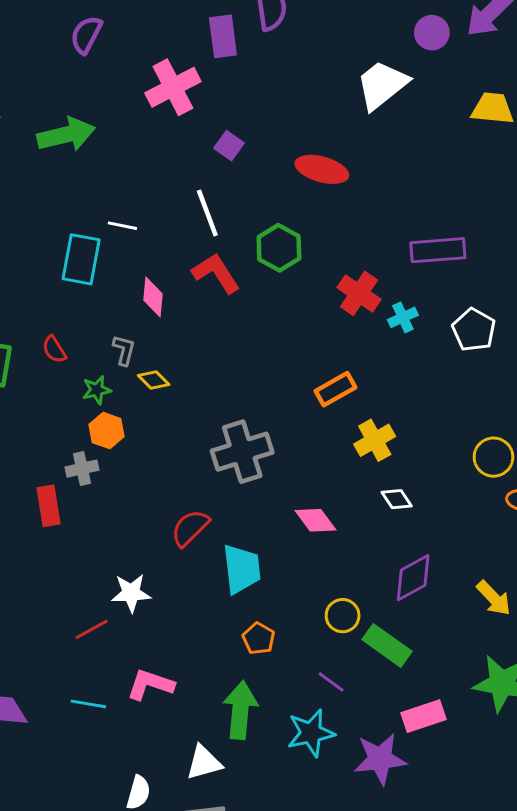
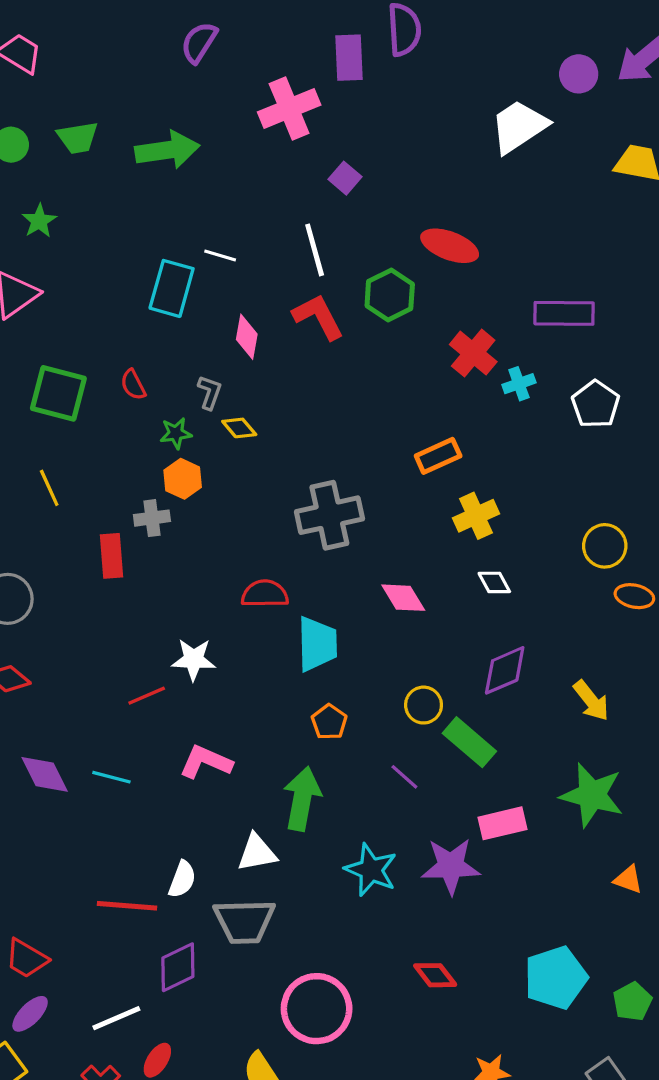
red ellipse: (322, 169) -> (450, 246), moved
red semicircle: (190, 528) -> (265, 594), turned 39
cyan line: (88, 704) -> (111, 777), moved
cyan star: (311, 733) -> (371, 870), moved, turned 30

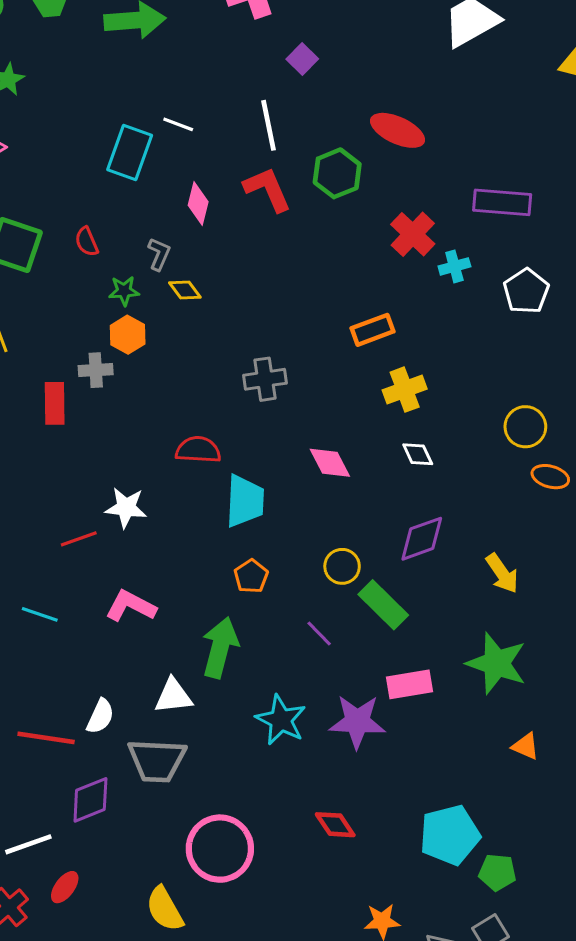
gray cross: (329, 515) -> (265, 379), size x0.7
green pentagon: (632, 1002) -> (497, 872), moved, turned 30

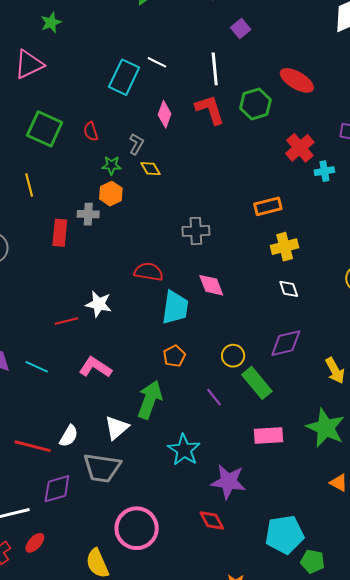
pink diamond: (330, 463) -> (211, 285), moved
white triangle: (173, 696) -> (117, 428), turned -40
purple star: (357, 722) -> (228, 482), moved

